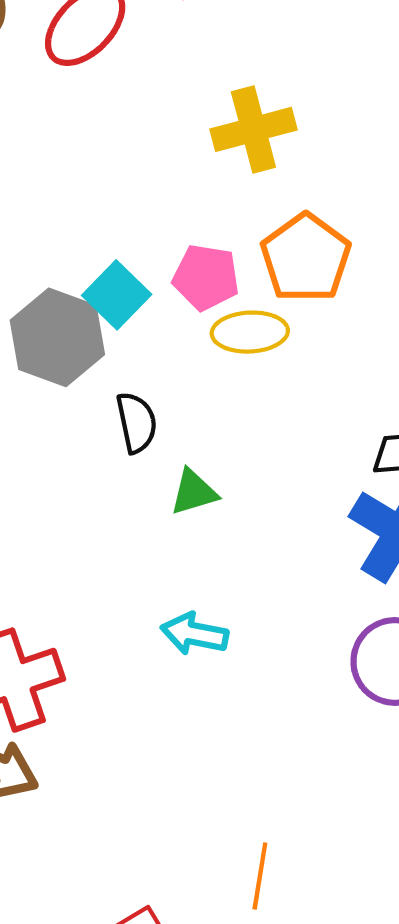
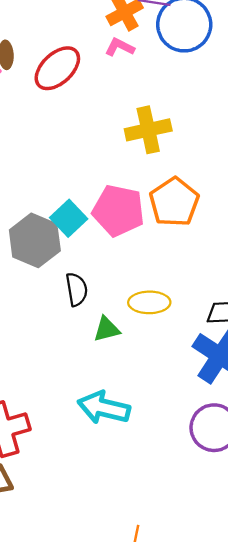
pink pentagon: (206, 277) -> (118, 211), size x1.4
yellow ellipse: (250, 332) -> (149, 302), moved
cyan arrow: (194, 634) -> (104, 408), size x1.4

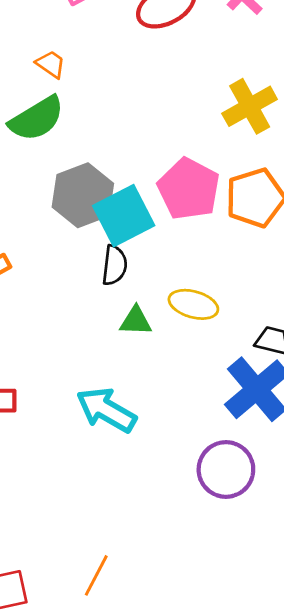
yellow cross: (148, 130) -> (250, 106), turned -33
cyan square: (69, 218) -> (124, 216), moved, size x1.4

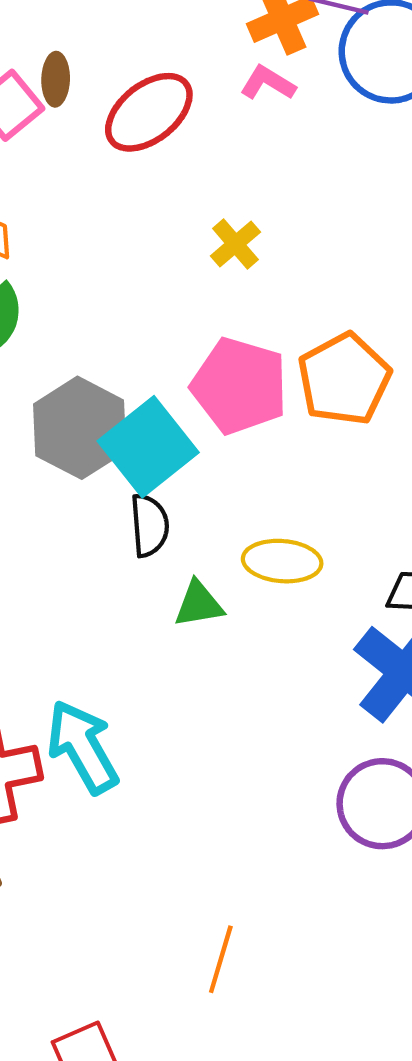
yellow cross: (250, 106) -> (235, 244), moved, size x0.6
cyan arrow: (106, 410) -> (83, 747), moved, turned 42
orange line: (96, 575) -> (221, 959), moved

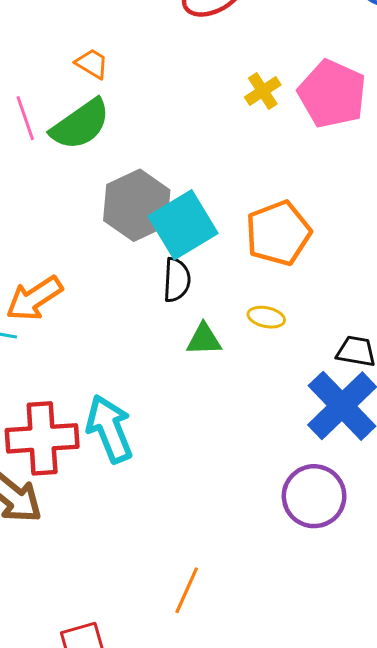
orange pentagon: (344, 379) -> (278, 233), moved
pink pentagon: (239, 386) -> (332, 94), moved
yellow ellipse: (282, 561) -> (266, 317), size x0.7

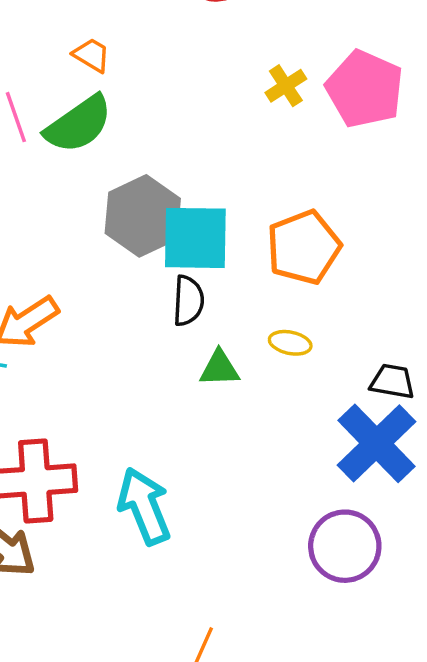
cyan square: (183, 225) -> (195, 238), turned 32
cyan arrow: (109, 429) -> (144, 506), moved

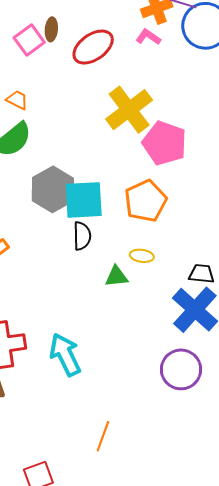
yellow cross: (286, 86) -> (129, 110), size x2.0
pink pentagon: (365, 89) -> (165, 143), moved
green triangle: (219, 368) -> (116, 276), moved

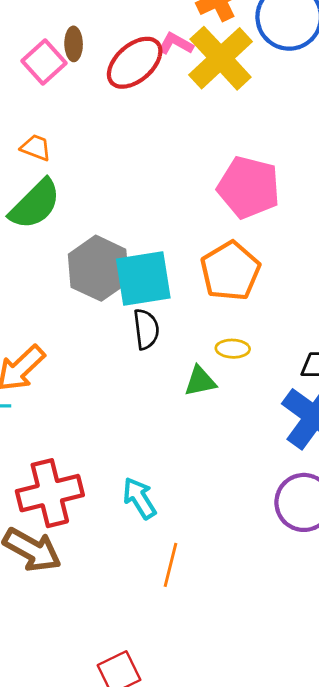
pink L-shape: (148, 37) -> (175, 44), moved
yellow cross: (129, 110) -> (221, 58), moved
cyan arrow: (65, 355) -> (139, 498), size x0.7
orange line: (103, 436) -> (171, 565), moved

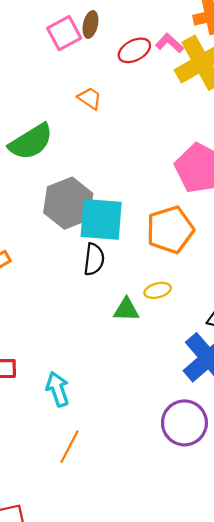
red ellipse: (135, 63) -> (134, 50), size x0.7
orange trapezoid: (36, 148) -> (90, 98), moved
yellow ellipse: (233, 349) -> (158, 290), turned -30

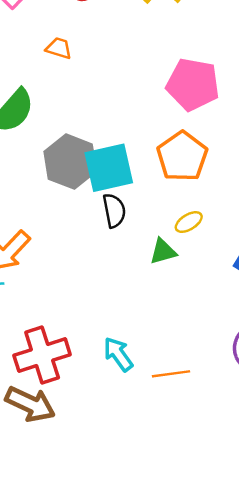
orange line: (69, 447) -> (171, 374), moved, turned 72

